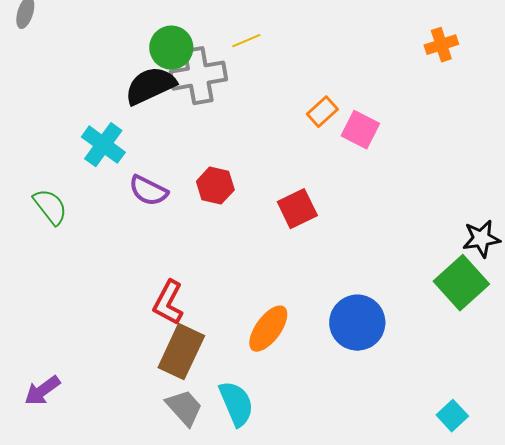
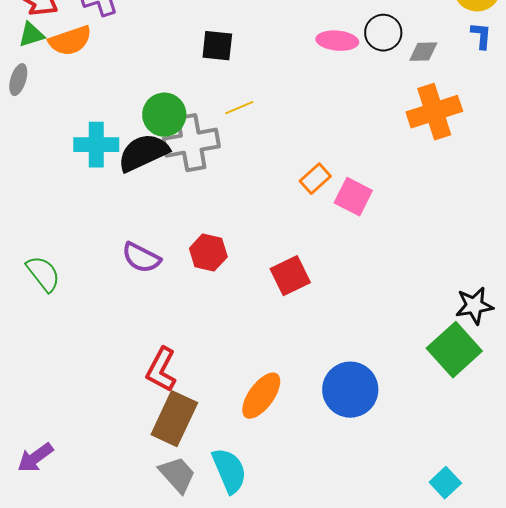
orange cross: (441, 45) -> (434, 112), size x1.6
cyan cross: (103, 145) -> (96, 145), moved, turned -36

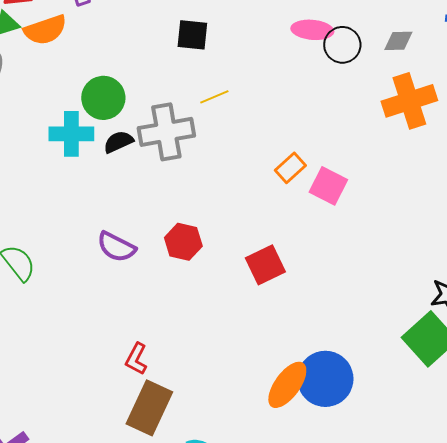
black circle: (383, 33) -> (342, 45), moved
green circle: (164, 115) -> (103, 98), moved
black semicircle: (143, 153) -> (118, 142), size x0.6
red L-shape: (161, 370) -> (136, 359), size x0.7
orange ellipse: (261, 396) -> (287, 385), moved

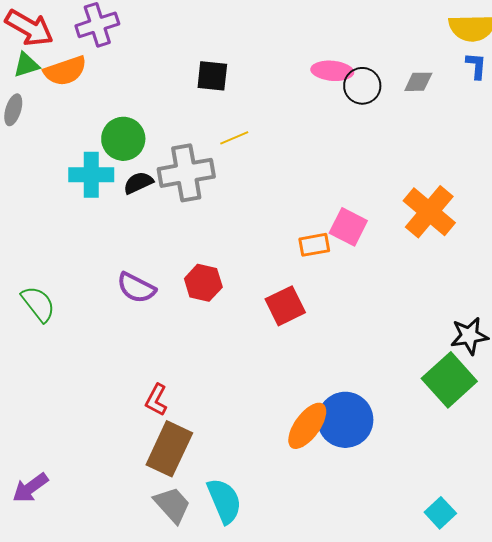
orange cross: (409, 101) -> (429, 212), moved, turned -32
orange rectangle: (290, 168) -> (314, 245), moved, turned 32

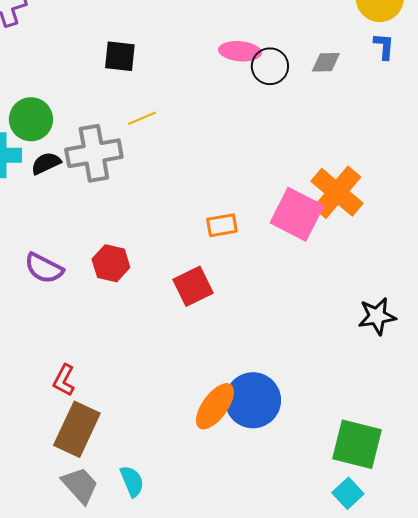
pink square: (348, 227) -> (297, 214), moved, size x1.4
green square: (449, 380) -> (357, 444), moved, turned -34
cyan semicircle: (224, 501) -> (132, 481), size x0.7

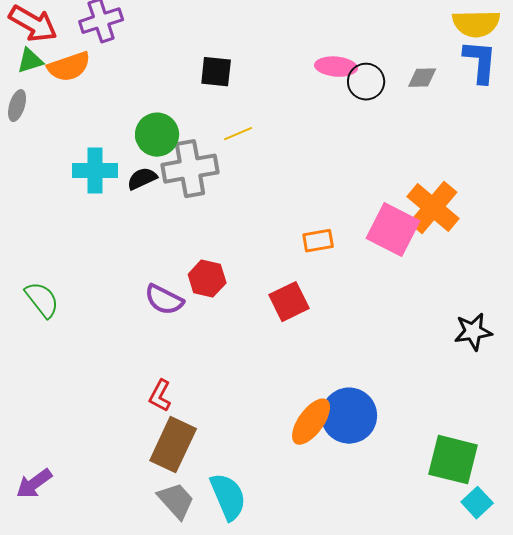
blue L-shape: (384, 46) -> (480, 62), size x1.6
green circle: (31, 119) -> (157, 135), moved
purple semicircle: (44, 268) -> (164, 300), moved
cyan semicircle: (132, 481) -> (228, 497), size x1.5
cyan square: (348, 493) -> (477, 503), moved

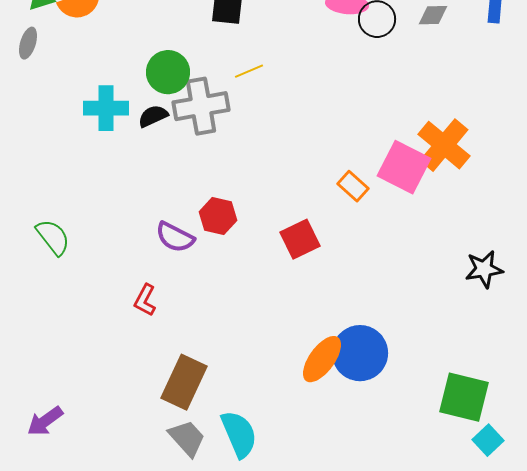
orange rectangle: (318, 241) -> (353, 186), moved, turned 52
red L-shape: (160, 396) -> (145, 300), moved

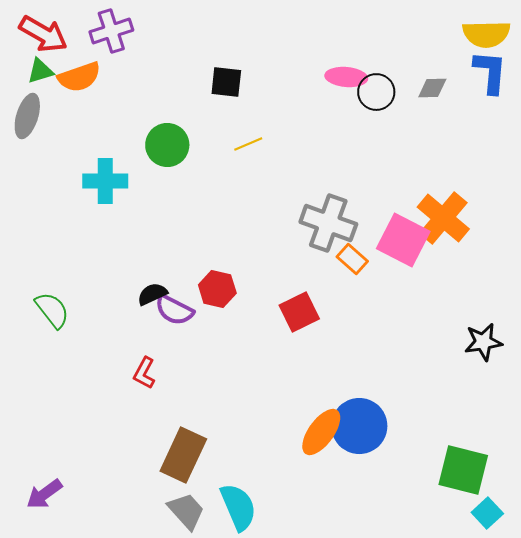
gray ellipse: (28, 43) -> (27, 116), size x1.4
gray cross: (201, 106) -> (328, 223), moved, turned 30
black semicircle: (153, 116) -> (152, 294), moved

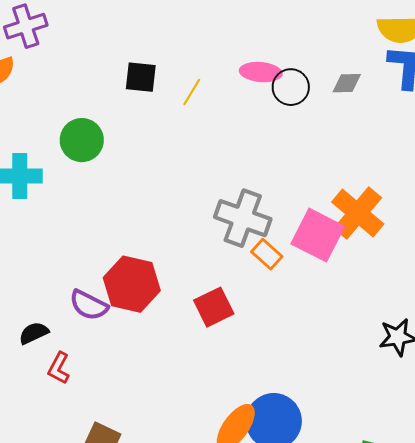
yellow line: (248, 144) -> (192, 92), moved, turned -36
red hexagon: (217, 289) -> (132, 284), size x1.5
black semicircle: (152, 294) -> (34, 333), moved

